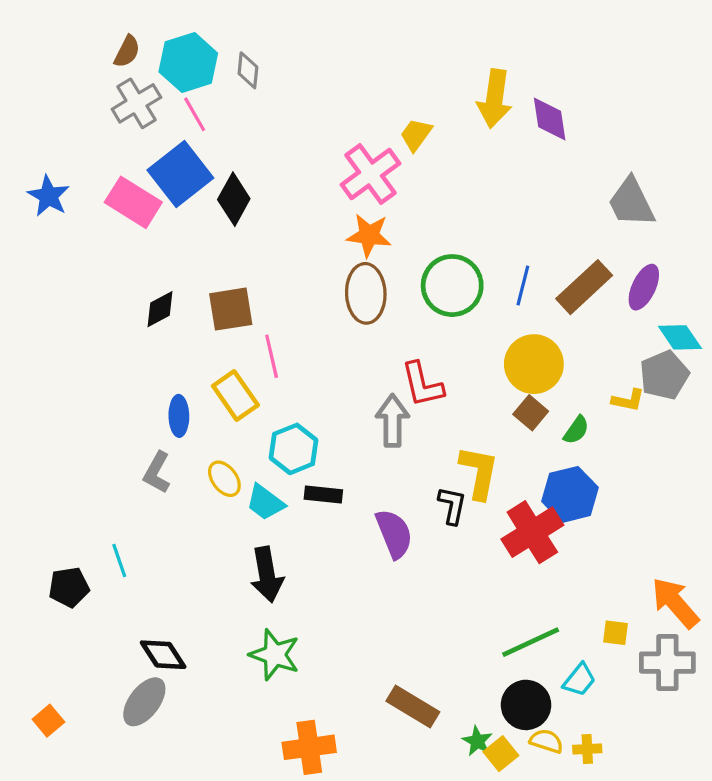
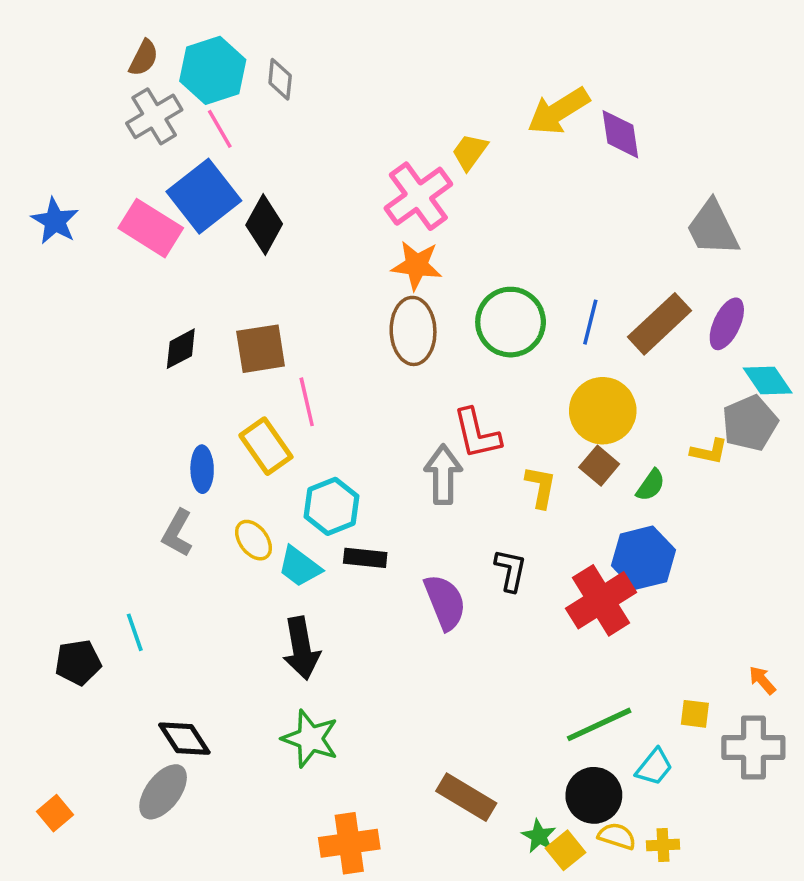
yellow arrow: (495, 99) -> (558, 111), turned 50
yellow L-shape: (479, 472) -> (541, 487), moved, size x0.7
orange arrow: (675, 603) -> (762, 680), size x0.5

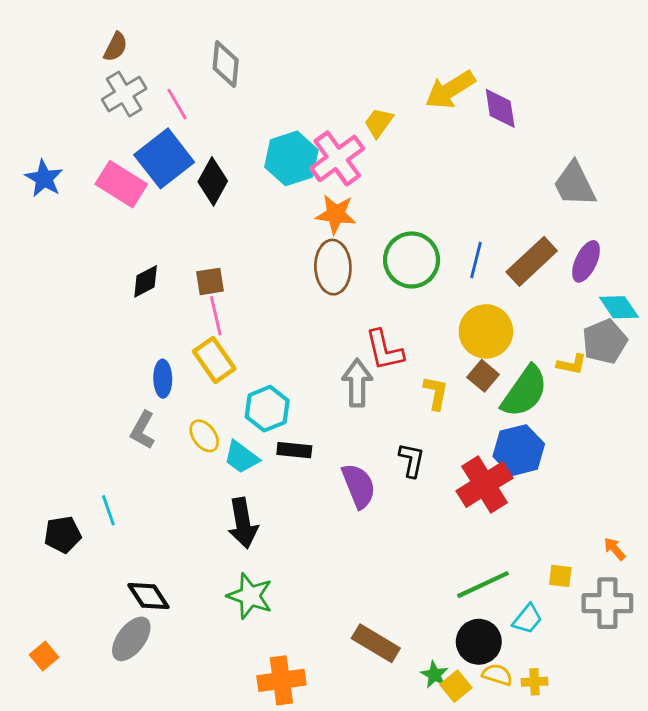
cyan hexagon: (213, 70) -> (291, 158), moved
gray diamond: (280, 79) -> (226, 64), size x1.4
brown square: (261, 349) -> (210, 281), size x0.7
pink line: (307, 402) -> (216, 316), moved
green semicircle: (651, 485) -> (525, 392), size x2.0

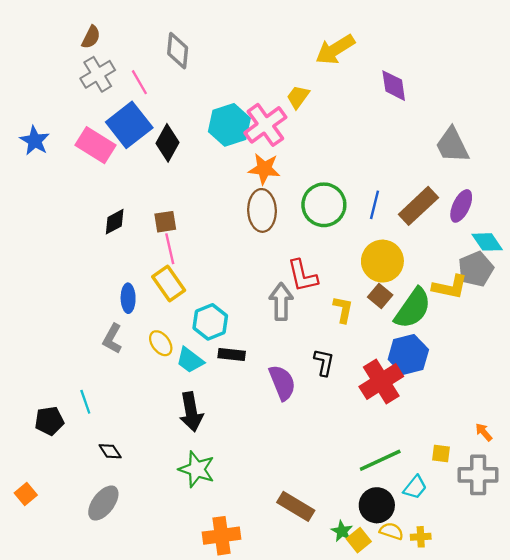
yellow arrow: (450, 90) -> (335, 50), moved
yellow L-shape: (572, 364) -> (450, 287), size x1.5
black diamond: (148, 596) -> (110, 451), moved, size x0.7
orange square: (44, 656) -> (26, 494), moved

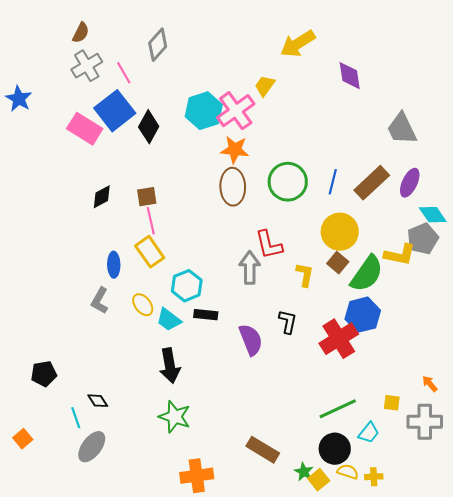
gray diamond: (178, 51) -> (158, 45), turned 36
blue star: (35, 141) -> (19, 99), moved
cyan line: (85, 402) -> (76, 418), moved

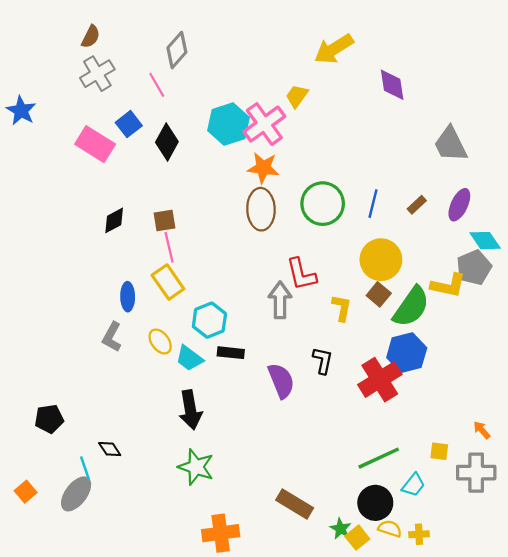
pink line: (124, 73) -> (157, 85), moved
blue square: (115, 111) -> (129, 124), size x0.6
brown rectangle: (372, 183) -> (417, 205), size x0.5
gray ellipse: (92, 447) -> (76, 494), moved

